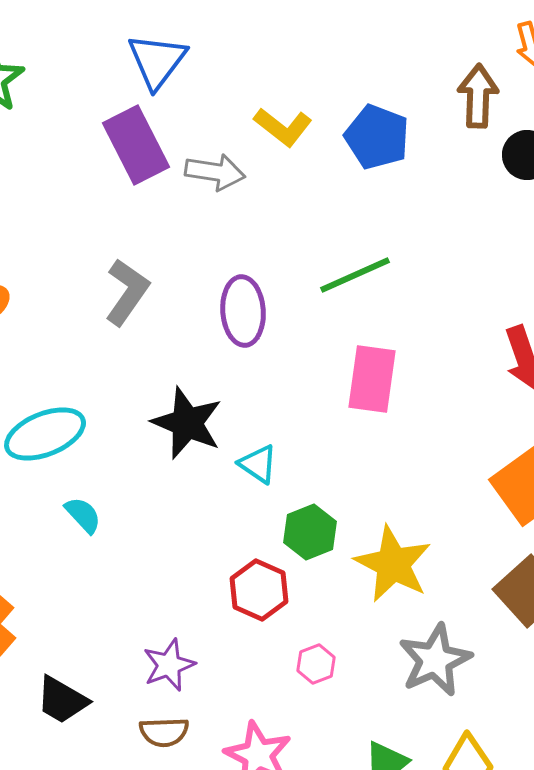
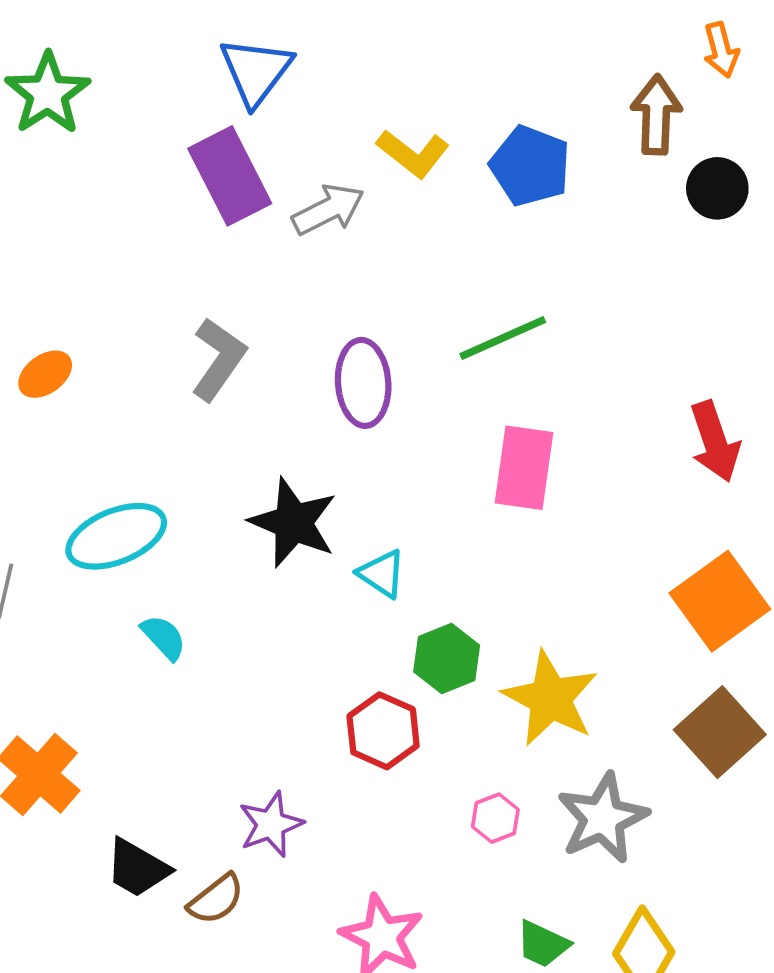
gray arrow: (215, 172) -> (328, 210), turned -36
pink hexagon: (316, 664) -> (495, 818), moved
brown semicircle: (164, 732) -> (216, 899), moved, turned -36

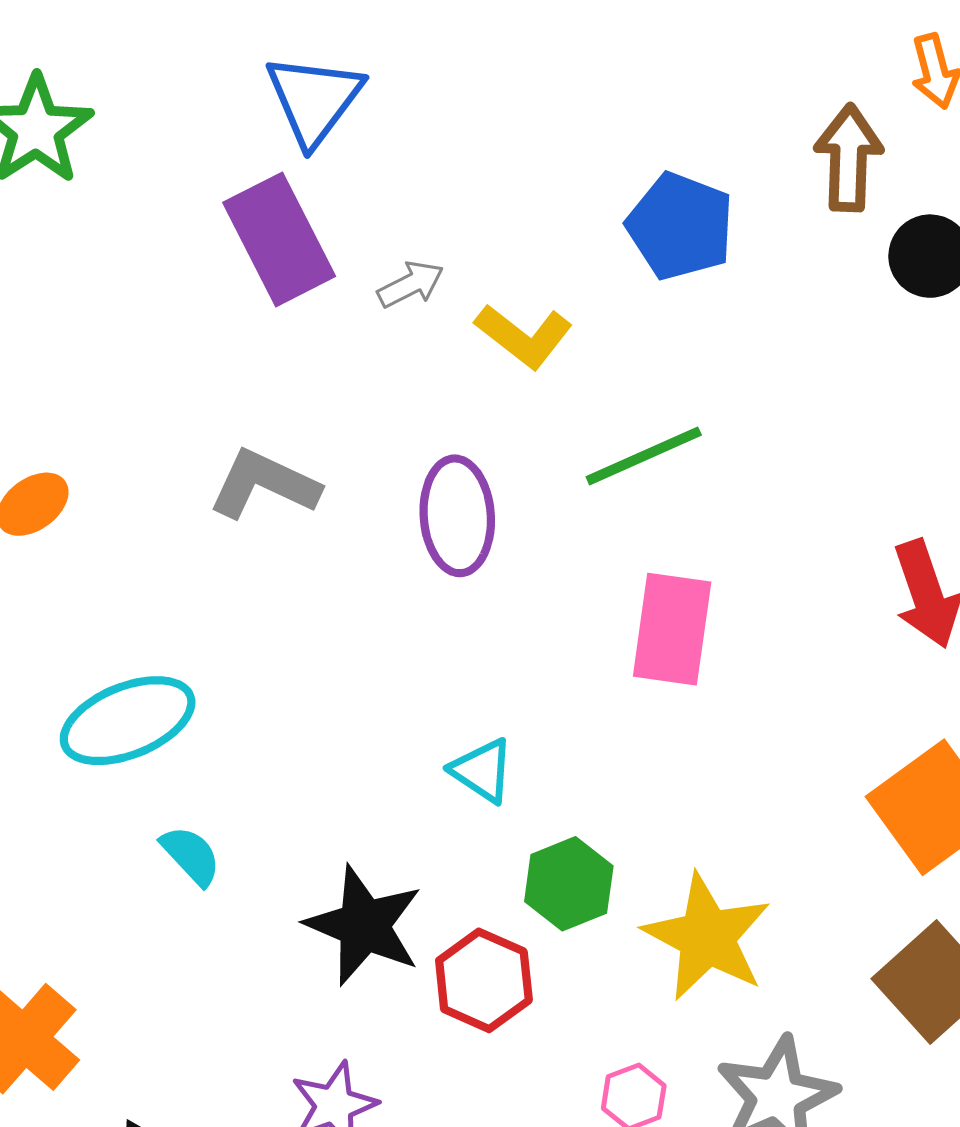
yellow L-shape: (413, 153) -> (524, 336), moved
gray arrow: (328, 210) -> (411, 284), size x0.7
gray L-shape: (218, 359) -> (264, 484), turned -100
black star: (293, 523) -> (364, 925), moved

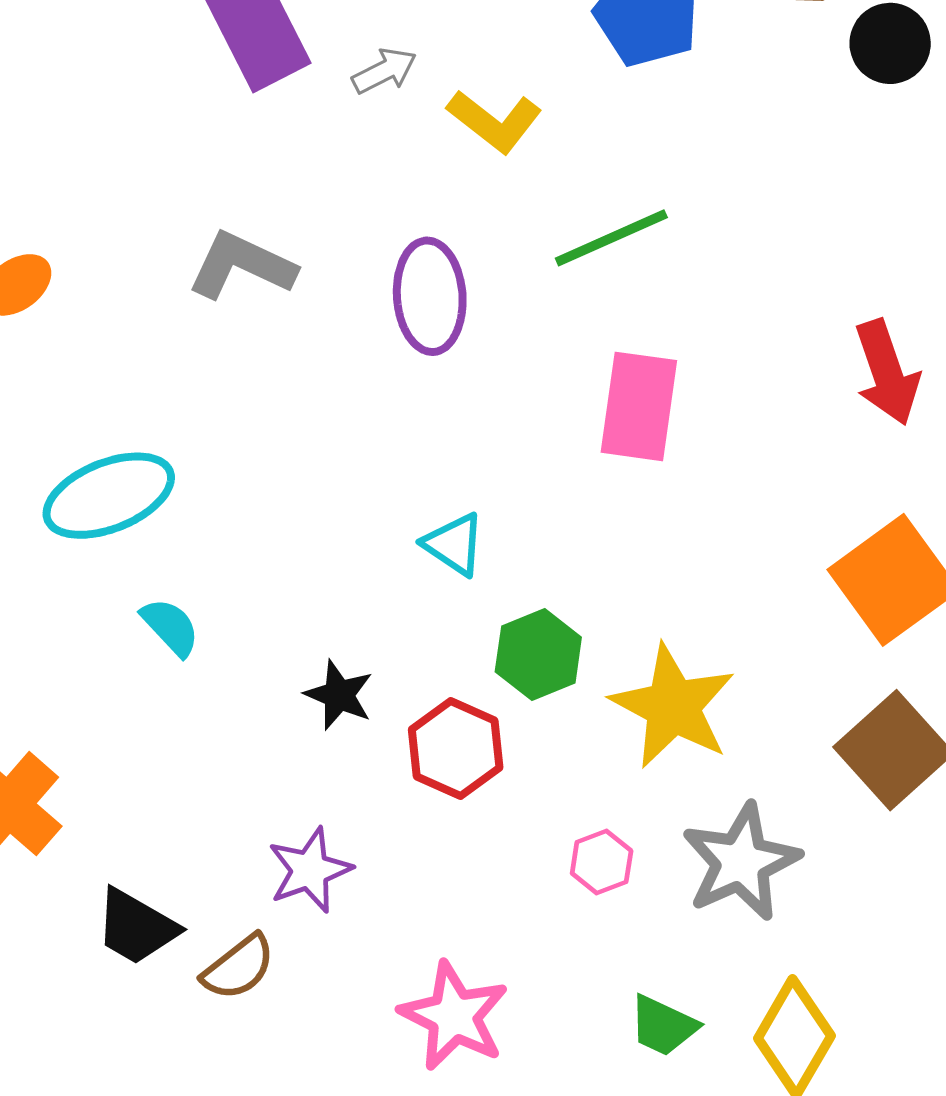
black star: (364, 925) -> (339, 695), size x0.6

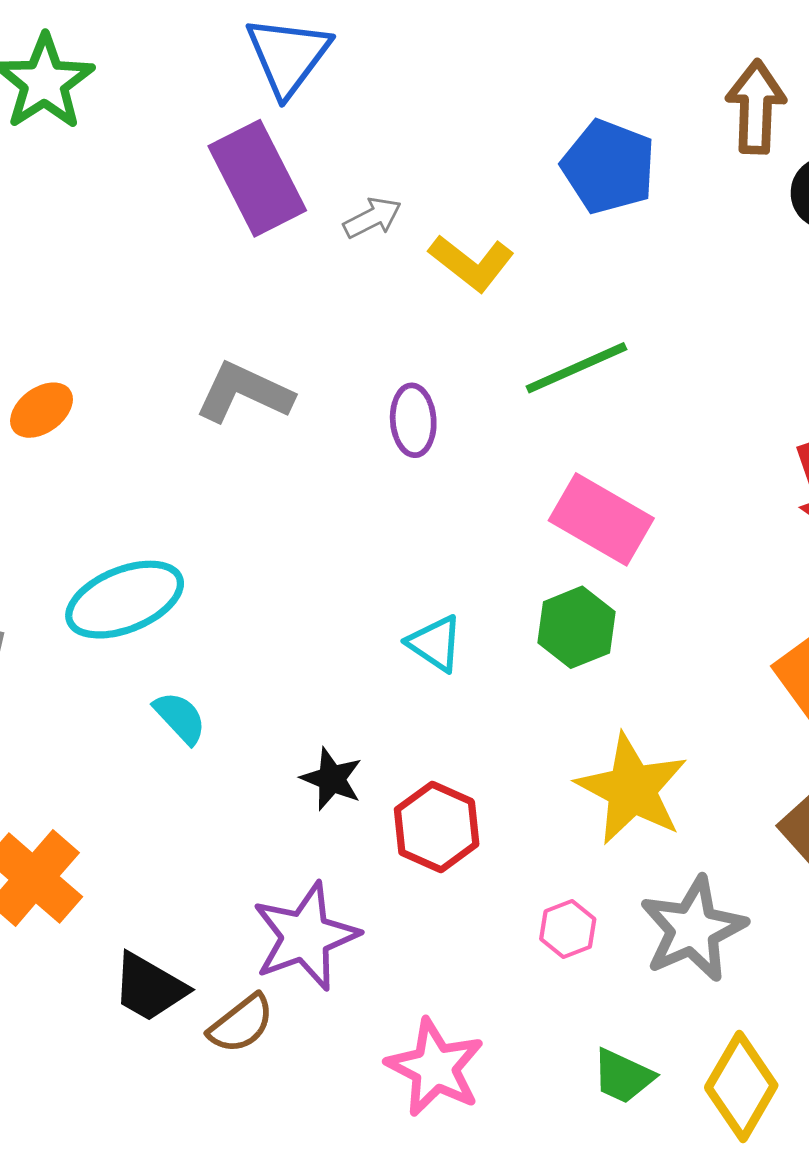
purple ellipse: (430, 296) -> (413, 420), size x0.7
pink rectangle: (639, 406) -> (601, 519), turned -68
green hexagon: (538, 654) -> (576, 627), moved
purple star: (310, 870) -> (305, 936), size x1.4

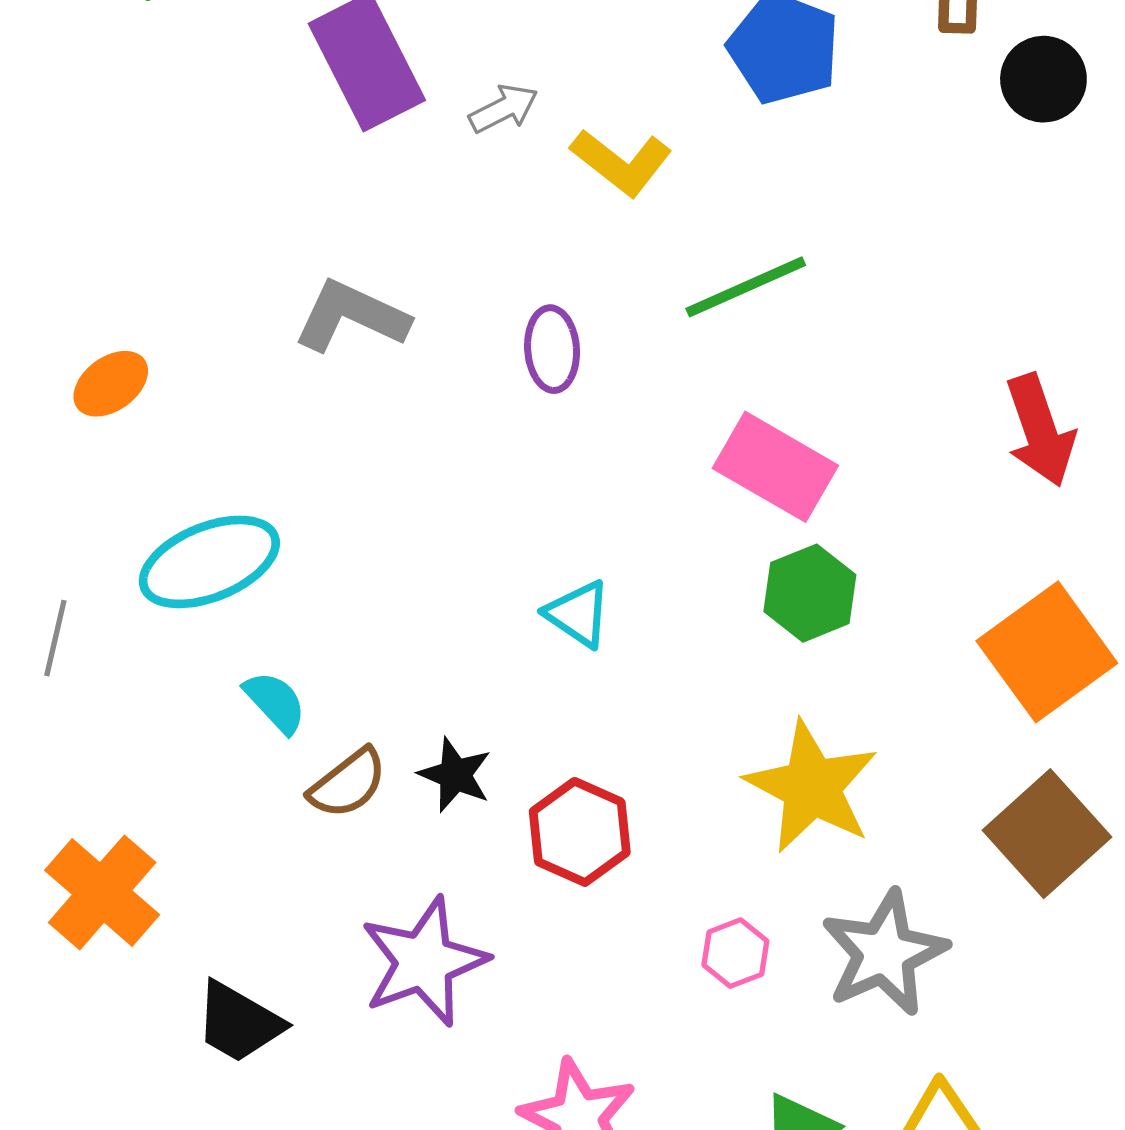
orange ellipse: (42, 410) -> (111, 384), moved
green hexagon: (576, 627) -> (810, 593), moved
brown semicircle: (241, 1024) -> (348, 783), moved

